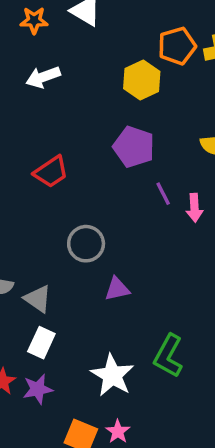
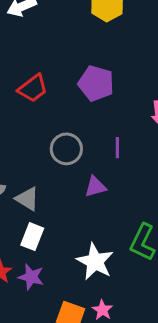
purple pentagon: (134, 147) -> (96, 83), moved
purple line: (163, 194) -> (117, 148), moved, turned 30
purple star: (38, 389) -> (31, 277), turned 30

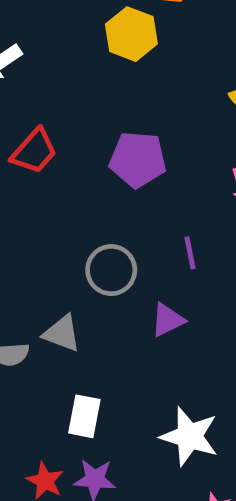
red trapezoid: (33, 88) -> (34, 151), moved
gray triangle: (27, 199) -> (62, 333), moved

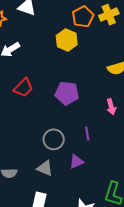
gray triangle: (62, 333) -> (45, 168), moved

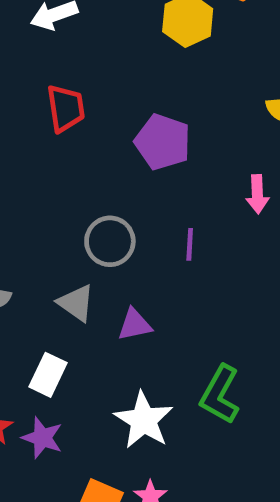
red trapezoid: (23, 88) -> (66, 108), turned -65
purple triangle: (76, 162) -> (135, 325), moved

